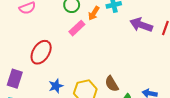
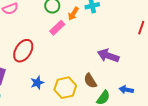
purple arrow: (141, 25) -> (108, 56), moved

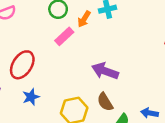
purple arrow: (108, 56) -> (105, 71), moved
blue star: (37, 83) -> (31, 97), moved

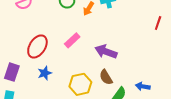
pink rectangle: (64, 36) -> (72, 40), moved

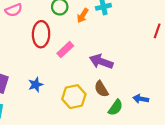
red ellipse: (37, 47) -> (41, 34), moved, turned -30

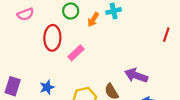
purple arrow: (101, 62) -> (136, 75), moved

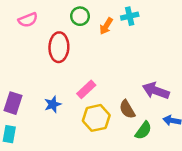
pink rectangle: (76, 53) -> (86, 89), moved

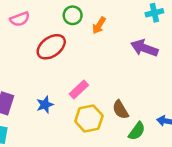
cyan cross: (130, 16) -> (154, 13), moved
red ellipse: (59, 47) -> (51, 47), turned 52
purple arrow: (156, 91) -> (144, 48), moved

